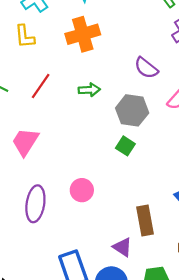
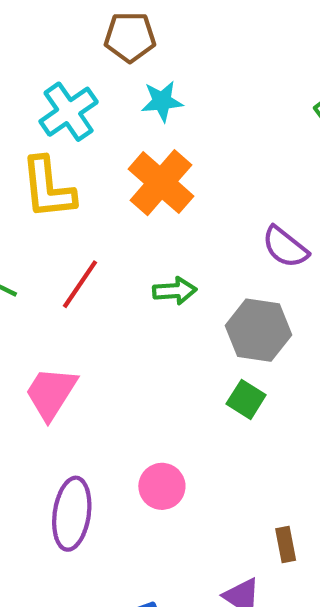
orange cross: (83, 34) -> (161, 183), turned -32
yellow L-shape: (25, 36) -> (48, 188), size x1.4
brown rectangle: (145, 221) -> (286, 544), size x0.6

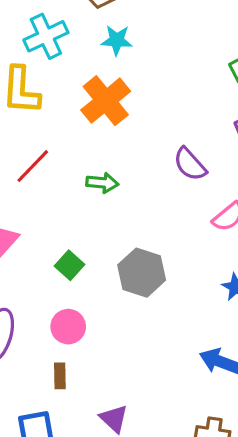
gray hexagon: (259, 330) -> (142, 273), moved
green square: (246, 399) -> (70, 265), moved
brown rectangle: (286, 544) -> (60, 376), moved

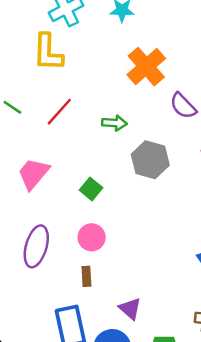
orange cross: (106, 101) -> (146, 67), moved
gray hexagon: (142, 273) -> (150, 160), moved

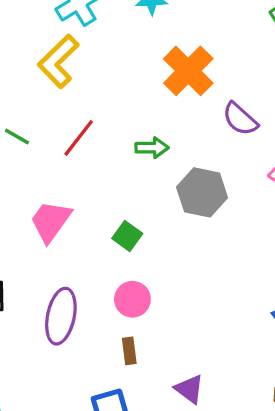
yellow L-shape: (48, 52) -> (58, 61), turned 48

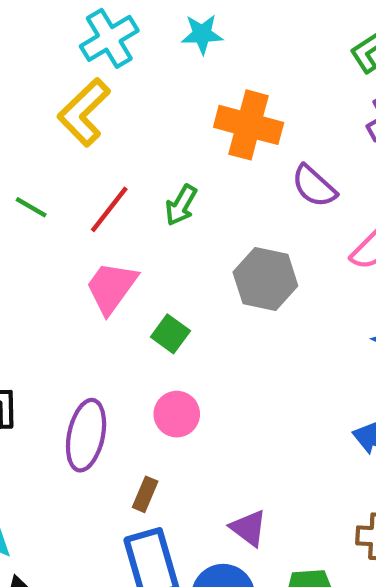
orange cross: (188, 71) -> (249, 125), turned -30
green arrow: (152, 148) -> (181, 205), moved, turned 120
pink trapezoid: (51, 221) -> (111, 287), moved
brown rectangle: (129, 351) -> (145, 494), moved, turned 30

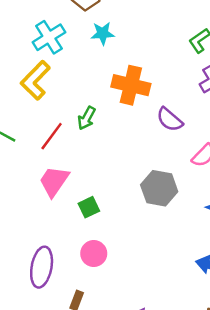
green arrow: (181, 205) -> (87, 118), moved
gray hexagon: (265, 279) -> (159, 188), moved
green square: (170, 334) -> (89, 207), turned 30

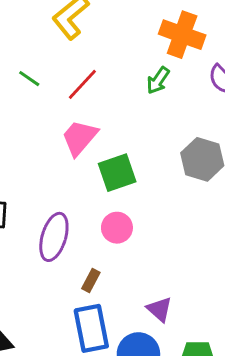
green arrow: (87, 118) -> (158, 80), moved
green square: (89, 207) -> (117, 173), size x1.5

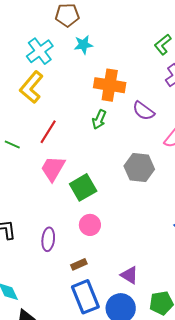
green line: (29, 79) -> (12, 145), moved
purple ellipse: (54, 237) -> (48, 239), size x0.7
brown rectangle: (91, 281) -> (79, 264), turned 49

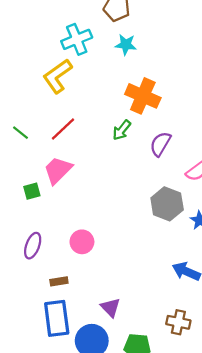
purple semicircle: (144, 111) -> (160, 144), moved, turned 70
gray hexagon: (139, 168) -> (167, 204), moved
green square: (83, 187) -> (32, 191), moved, size x0.6

